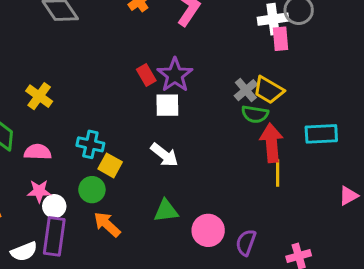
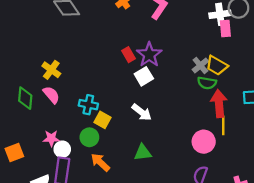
white square: (167, 105) -> (144, 76), turned -30
pink semicircle: (38, 152) -> (51, 95), moved, turned 48
pink circle: (208, 230) -> (204, 142), moved

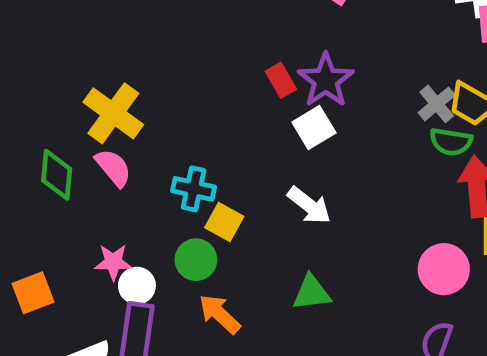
yellow cross: (51, 70) -> (113, 113), size x1.4

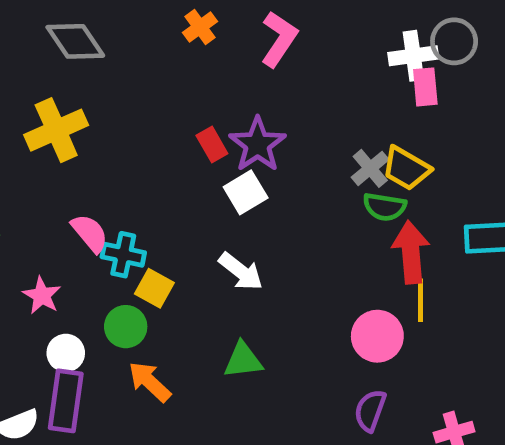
yellow cross: (113, 113) -> (56, 130), moved, turned 30
pink semicircle: (113, 168) -> (90, 233), moved
pink star: (113, 262) -> (42, 295), moved, turned 30

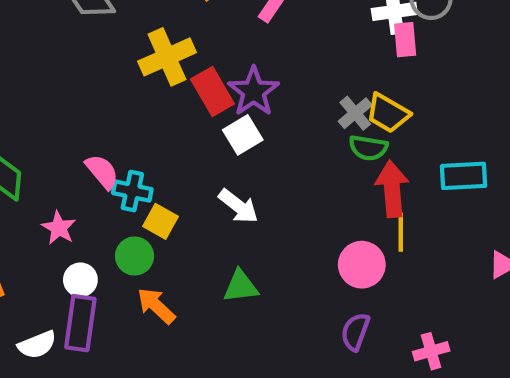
yellow cross: (56, 130) -> (167, 57), moved
red rectangle: (212, 144) -> (212, 92), size x1.5

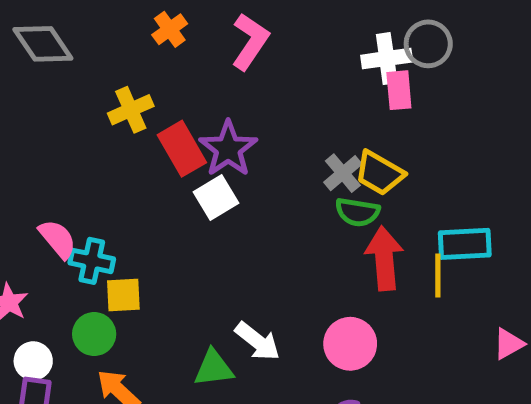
yellow cross: (167, 57) -> (131, 110), size x0.7
white arrow: (238, 206) -> (258, 341), moved
yellow square: (161, 221) -> (123, 295), turned -32
yellow line: (401, 232) -> (438, 276), moved

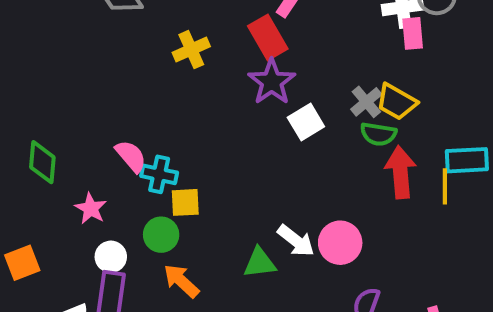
red rectangle: (182, 149) -> (268, 37), moved
white square: (216, 197) -> (306, 122), moved
pink circle: (350, 344) -> (340, 243), moved

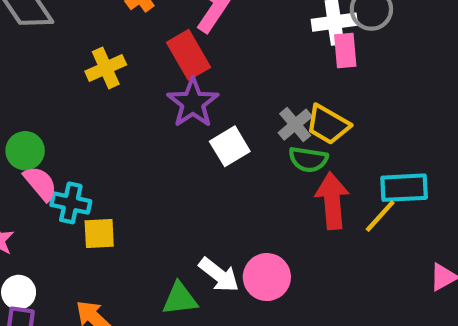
yellow line: (445, 186) -> (380, 216), turned 42
green circle: (161, 235) -> (25, 151), moved

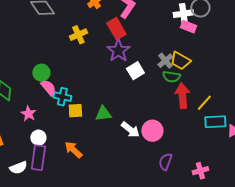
pink rectangle: (345, 51) -> (188, 27), turned -63
cyan rectangle: (404, 188) -> (215, 122), moved
green triangle: (180, 299) -> (103, 114), moved

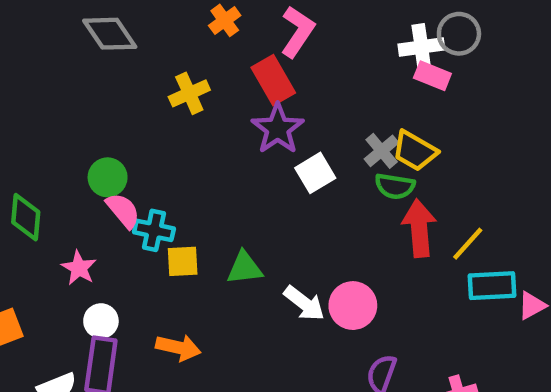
orange arrow: (73, 150) -> (178, 348), turned 150

